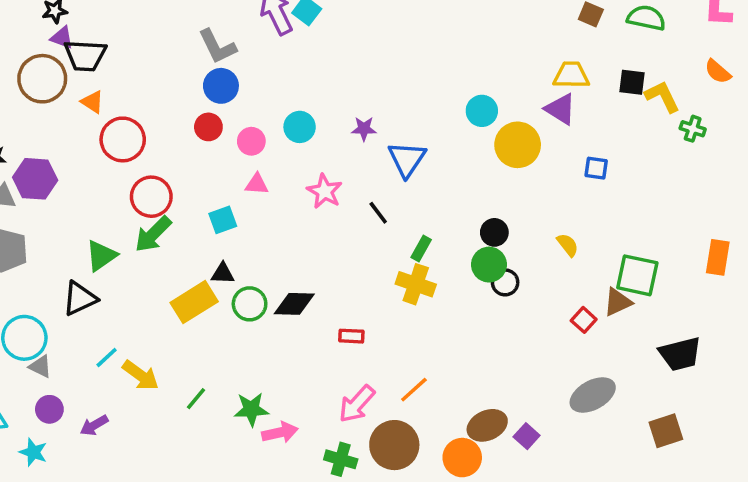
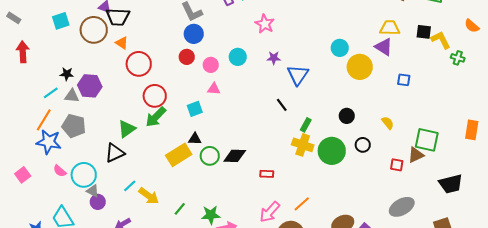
pink star: (325, 191) -> (265, 24), moved
green circle: (489, 265) -> (332, 151), moved, size x1.4
black circle: (505, 282) -> (363, 145), moved
red square: (584, 320) -> (397, 165), turned -32
purple circle: (49, 409) -> (98, 202), moved

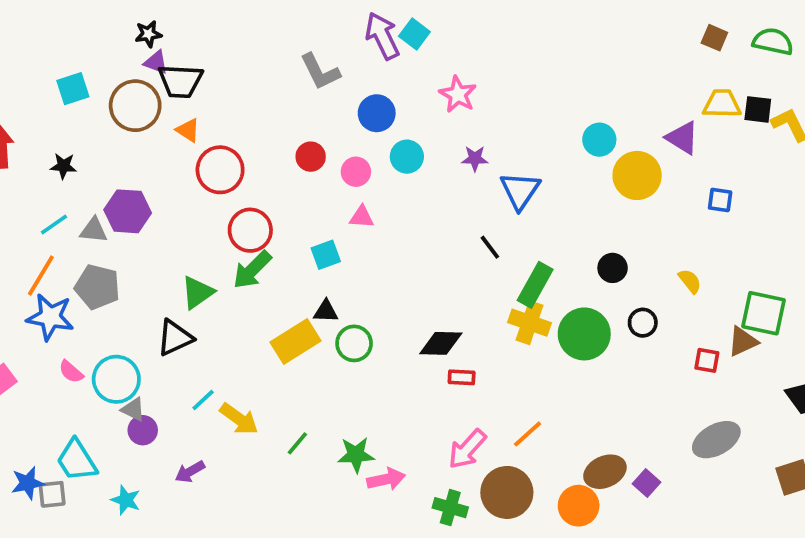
yellow trapezoid: (390, 28) -> (722, 104), moved
blue circle: (194, 34) -> (377, 113), moved
black star: (67, 74) -> (63, 166), moved
green rectangle: (306, 125) -> (535, 285), size x1.6
black diamond: (235, 156) -> (441, 343), moved

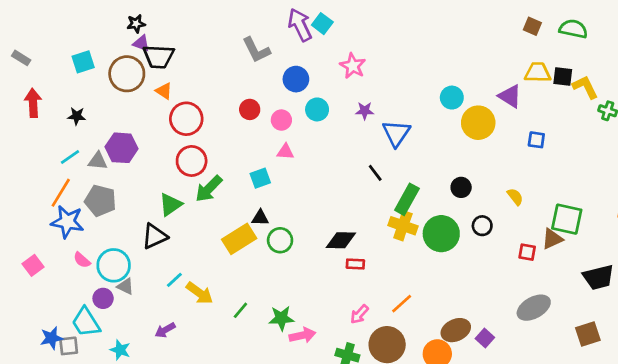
red circle: (250, 230) -> (192, 161), moved
purple circle: (143, 430) -> (103, 298), moved
pink arrow: (467, 449) -> (359, 314), size x0.7

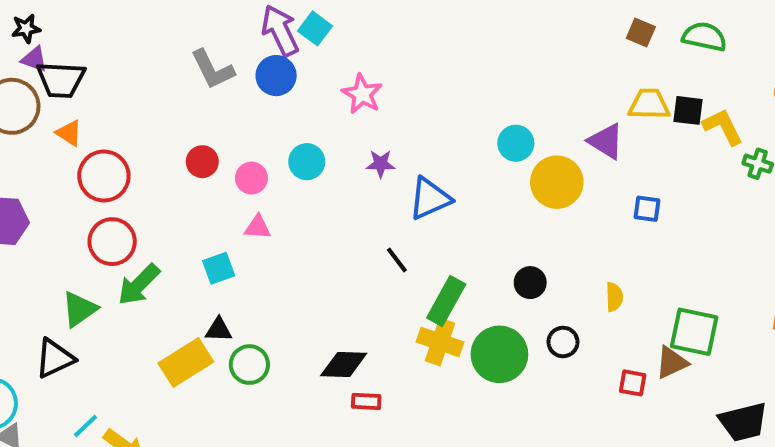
blue circle: (296, 79) -> (276, 76), moved
blue triangle: (396, 133) -> (430, 199), turned 32
yellow semicircle: (515, 197) -> (614, 297), turned 36

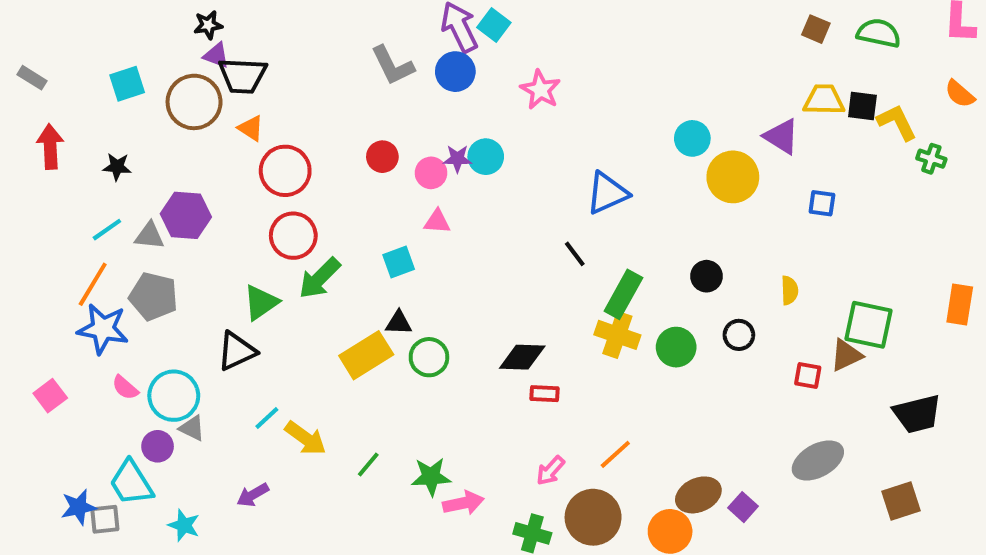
purple star: (381, 164) -> (457, 159), moved
green circle: (499, 354) -> (676, 347), size x0.7

